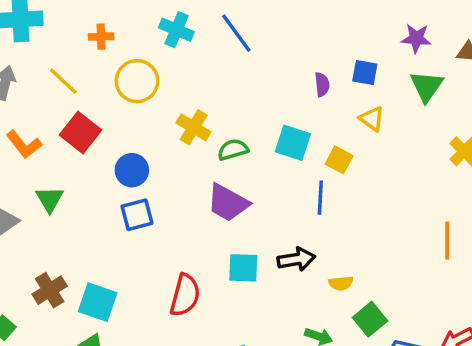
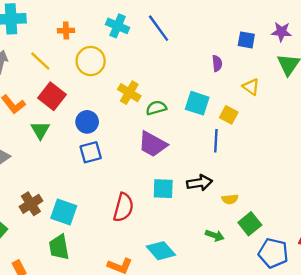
blue square: (365, 73) -> (246, 40), moved
green triangle: (50, 199) -> (40, 130), moved

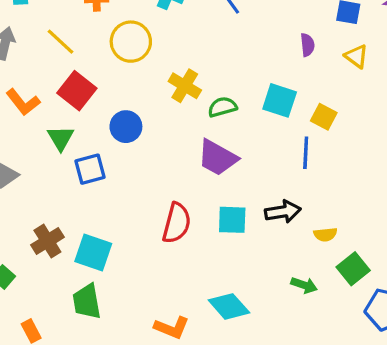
yellow triangle: (251, 87) -> (356, 56), moved
blue square: (91, 152) -> (90, 169), moved
red semicircle: (123, 207) -> (177, 223), moved

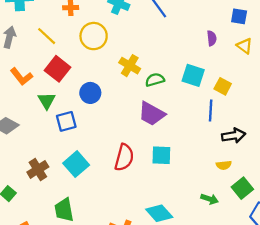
black arrow: (283, 212) -> (234, 136), moved
cyan square: (93, 252) -> (76, 164), moved, turned 30

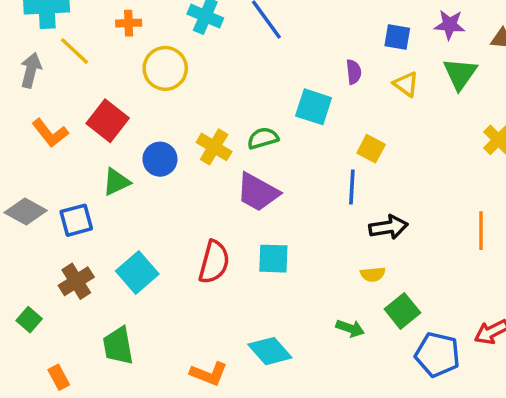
yellow line: (47, 36) -> (74, 51), moved
yellow cross: (130, 66) -> (214, 147), moved
cyan square: (193, 75) -> (314, 107), moved
green triangle: (47, 101) -> (116, 182), moved, turned 36
blue square: (66, 121) -> (76, 220), moved

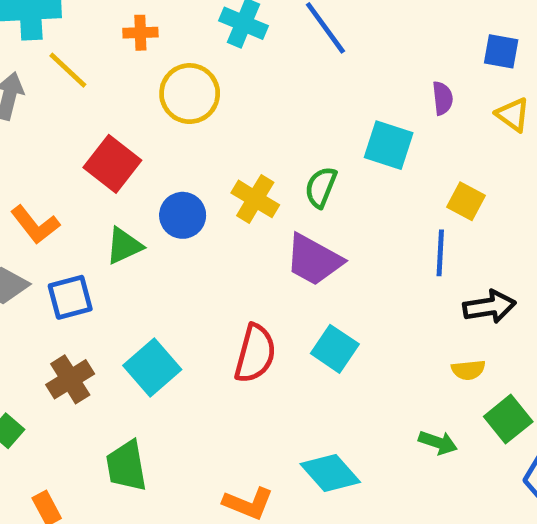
orange L-shape: (50, 133) -> (35, 225), moved
green semicircle: (263, 138) -> (321, 187), turned -52
cyan square: (273, 259) -> (335, 349), turned 32

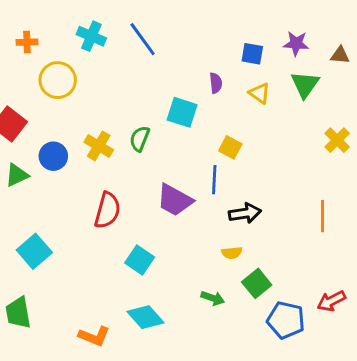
purple trapezoid: (314, 260) -> (175, 200), moved
cyan square: (335, 349) -> (140, 260), moved
red semicircle: (255, 354) -> (107, 210), moved

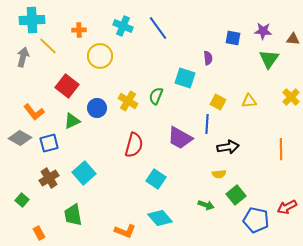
yellow triangle: (260, 93) -> (249, 101), moved, turned -42

